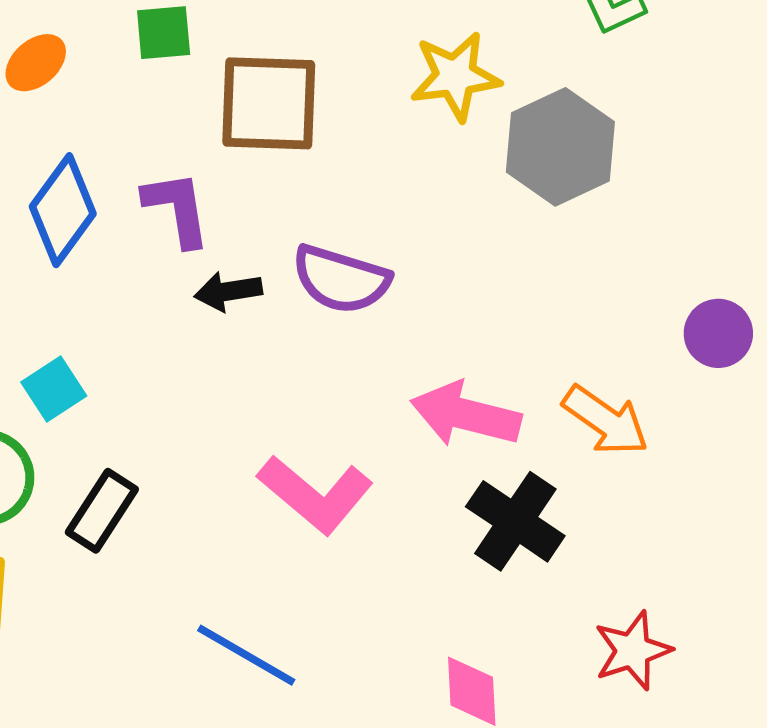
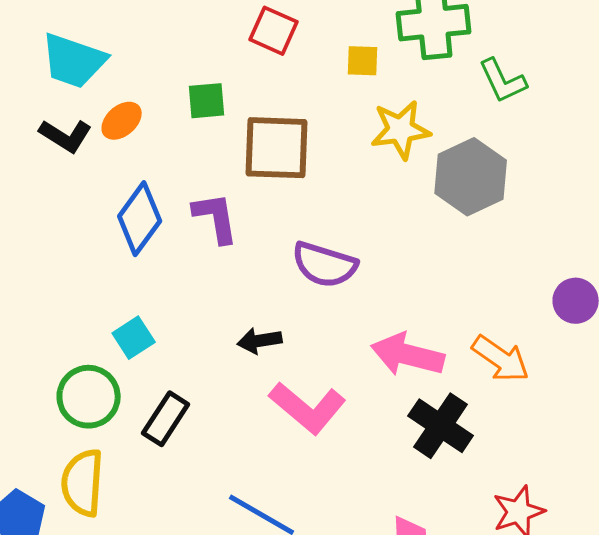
black arrow: (228, 291) -> (260, 341), moved

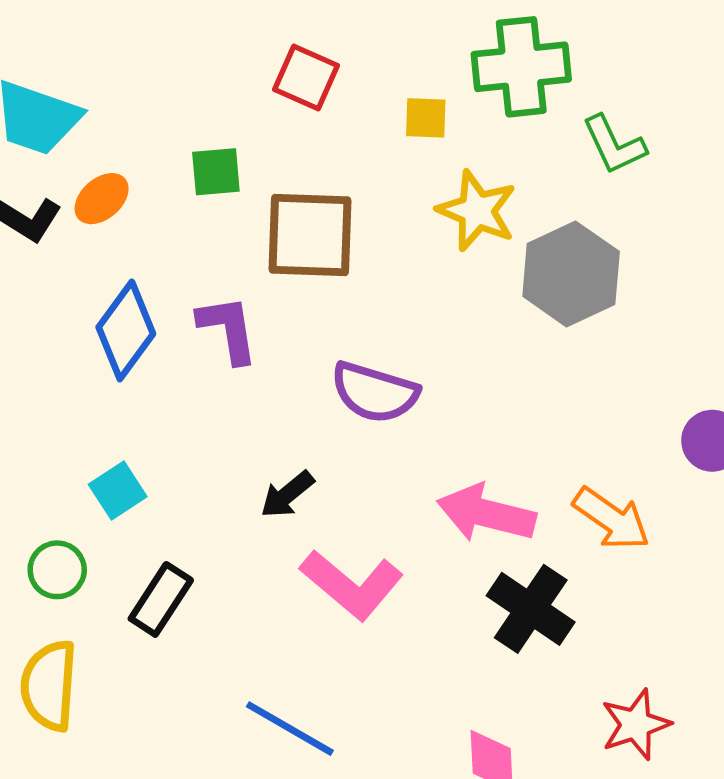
yellow star: (401, 130) -> (477, 211), turned 30
black arrow: (260, 341) -> (287, 495), turned -30
green circle: (89, 397) -> (57, 570), size x0.7

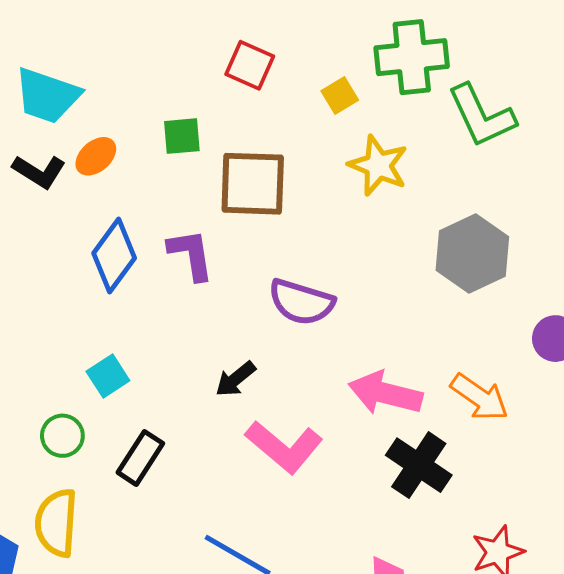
yellow square: (426, 118) -> (340, 96), turned -33
green L-shape: (614, 145) -> (482, 116), size x1.4
gray hexagon: (571, 274) -> (472, 254), moved

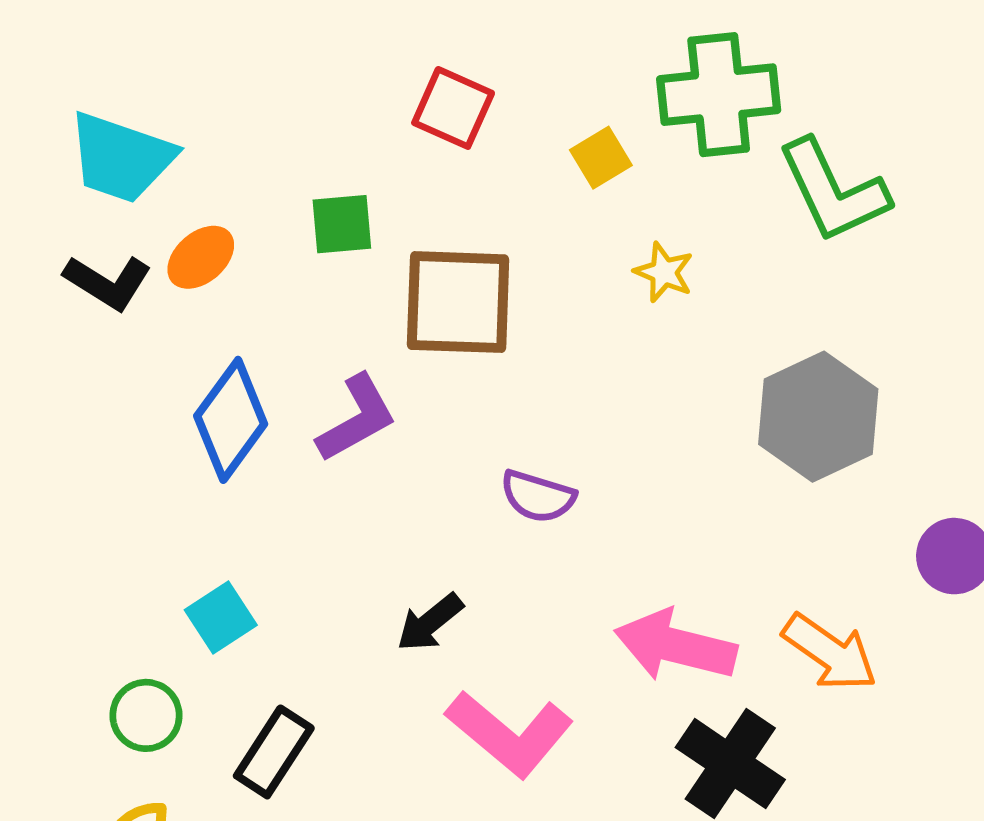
yellow star: (378, 165) -> (664, 272), size x0.6
purple L-shape: (191, 255) -> (357, 418), turned 70
purple semicircle: (301, 302) -> (538, 496), size x0.7

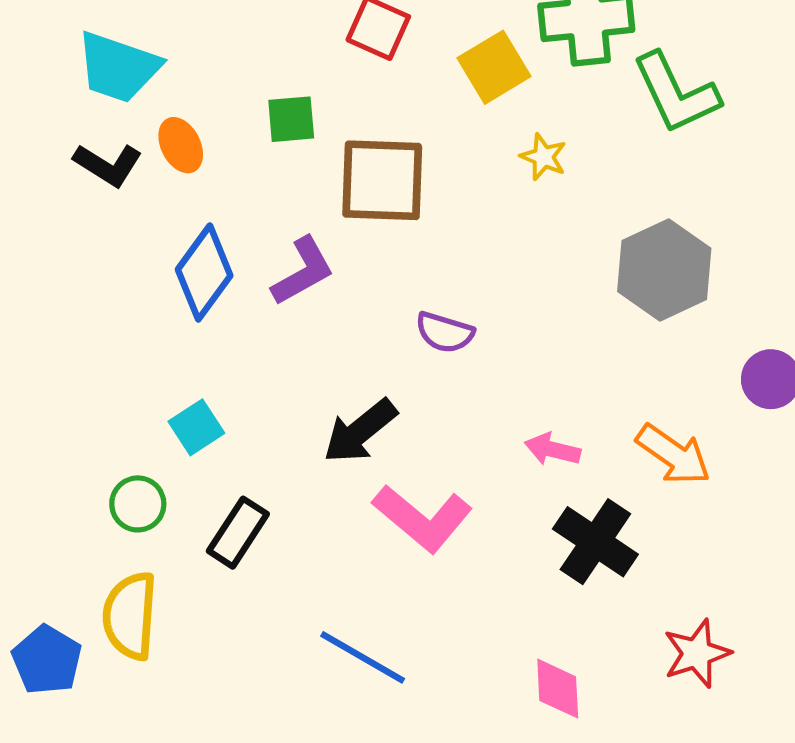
yellow square: (601, 158) -> (494, 67), size x1.5
orange ellipse: (201, 257) -> (181, 145), turned -76
black arrow: (430, 622) -> (360, 431), size x1.4
pink arrow: (676, 646) -> (552, 449), size x0.6

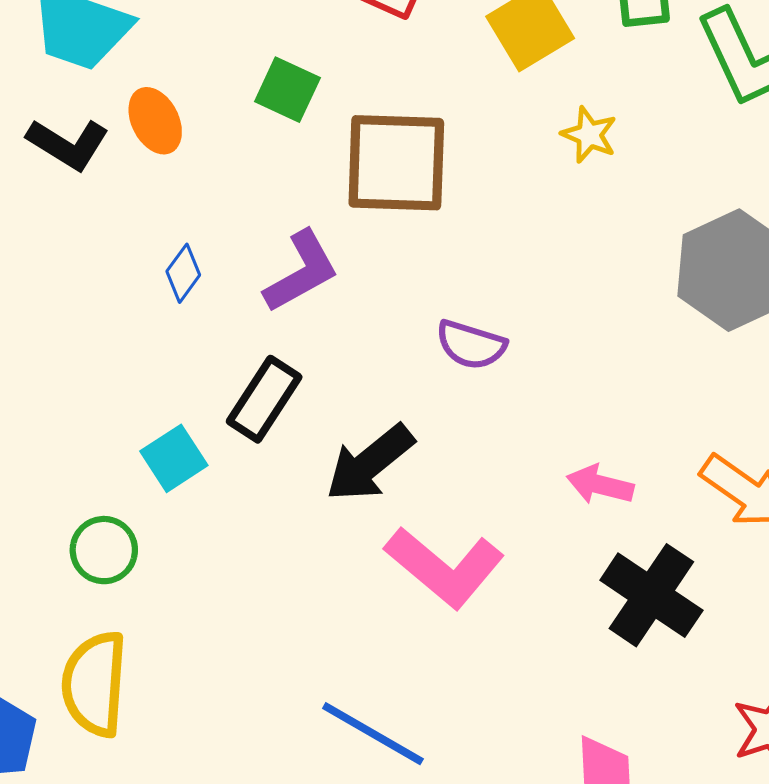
green square: (291, 119) -> (287, 90), turned 30
blue diamond: (204, 273) -> (183, 273), size x0.5
black rectangle: (238, 533) -> (264, 399), moved

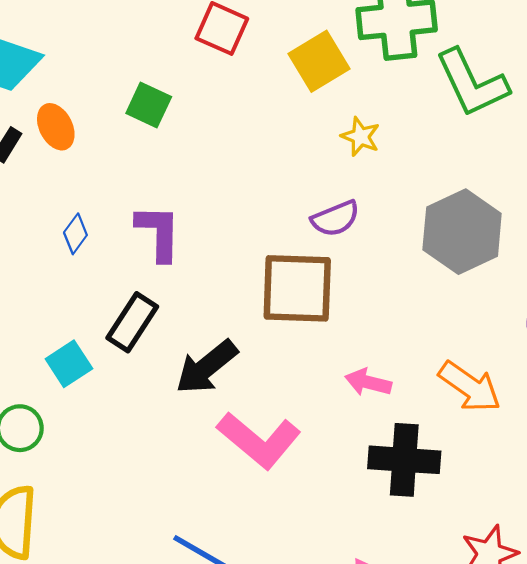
brown square: (396, 163) -> (297, 288), moved
purple L-shape: (301, 272) -> (158, 233), turned -60
purple semicircle: (471, 345) -> (335, 218), moved, turned -39
black cross: (651, 595) -> (404, 460), turned -30

